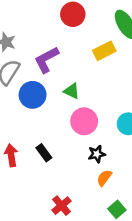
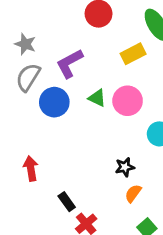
pink circle: (84, 121) -> (128, 101), moved
black rectangle: (44, 153) -> (67, 202), moved

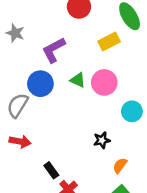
gray semicircle: (28, 77) -> (18, 105), moved
red arrow: (31, 168) -> (20, 141), turned 110
orange semicircle: (133, 193) -> (120, 166), moved

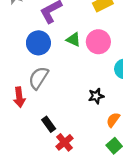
gray semicircle: (18, 105) -> (38, 78), moved
red arrow: (20, 141) -> (19, 97), turned 72

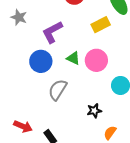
gray semicircle: (38, 78) -> (58, 90), moved
red arrow: (19, 97) -> (23, 126), moved, turned -60

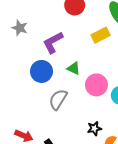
pink circle: (96, 60) -> (96, 85), moved
black star: (94, 111) -> (94, 128), moved

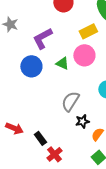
pink circle: (96, 85) -> (84, 55), moved
gray semicircle: (58, 99) -> (70, 101), moved

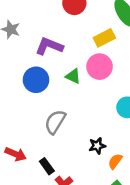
purple L-shape: (42, 38) -> (49, 46), turned 50
gray semicircle: (70, 101) -> (55, 122), moved

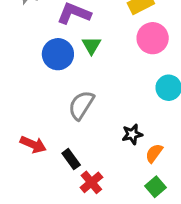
pink circle: (100, 67) -> (153, 38), moved
green triangle: (73, 76) -> (91, 45), moved, turned 35

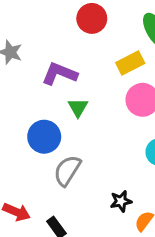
blue circle: (58, 54) -> (44, 137), moved

